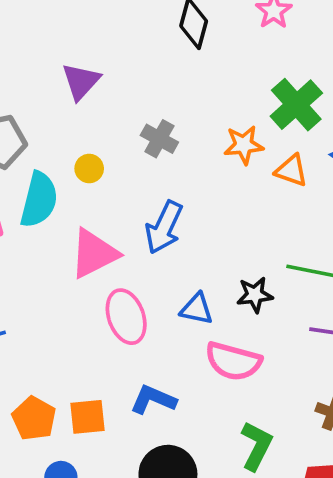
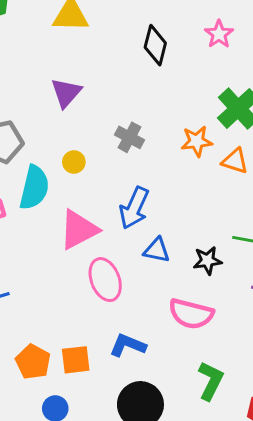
blue triangle: (197, 309) -> (157, 250), moved

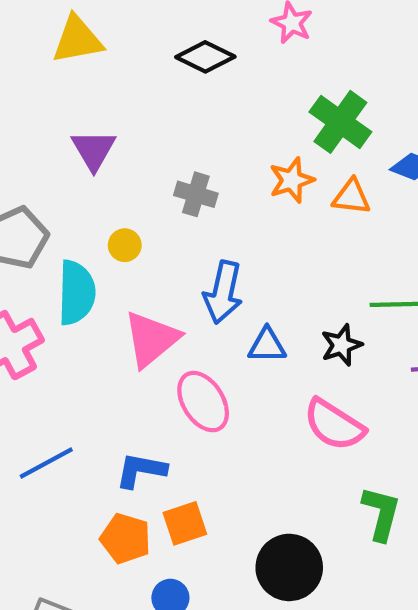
black diamond: (155, 45) -> (205, 57), turned -66
pink semicircle: (191, 314) -> (334, 425), turned 30
blue L-shape: (128, 345) -> (141, 470), moved

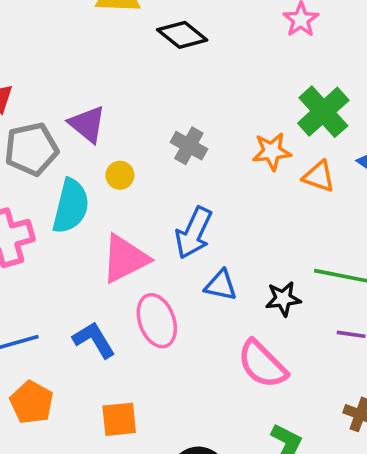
black diamond: (205, 57) -> (182, 35), moved
purple triangle: (94, 150) -> (87, 124), moved, turned -33
blue L-shape: (141, 470) -> (94, 340), moved, turned 36
orange pentagon: (126, 538) -> (32, 402), moved

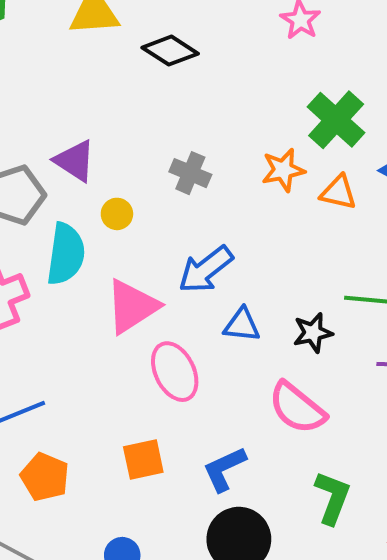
blue arrow: (194, 233) -> (206, 270), turned 33
blue L-shape: (94, 340) -> (224, 469), moved, turned -78
orange square: (119, 419) -> (143, 460), moved

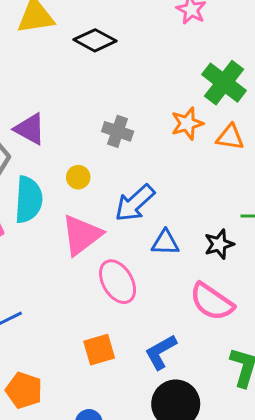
yellow circle: (117, 214) -> (78, 177), moved
orange pentagon: (45, 477) -> (24, 390), moved

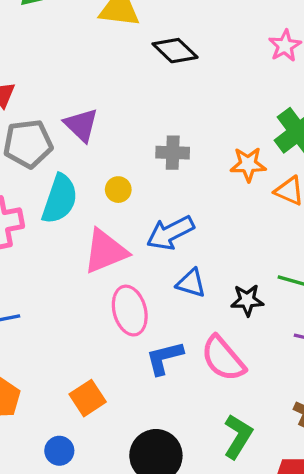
gray cross: (118, 131) -> (173, 153), turned -32
orange square: (99, 350) -> (88, 398), moved, turned -32
blue L-shape: (161, 352) -> (164, 358), moved

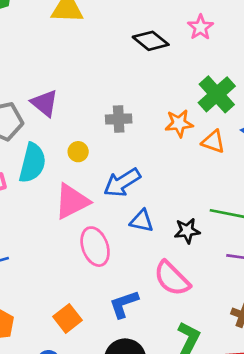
black diamond: (175, 51) -> (151, 41), moved
blue L-shape: (164, 358) -> (124, 304), moved

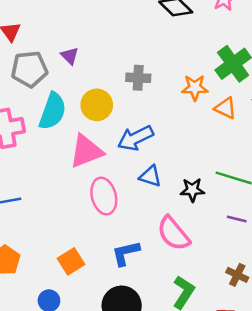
purple triangle: (45, 103) -> (70, 56), size x0.7
yellow circle: (78, 152) -> (97, 105), size x1.6

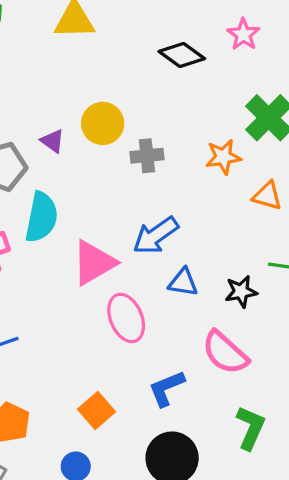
yellow circle: (97, 105) -> (103, 123), moved
orange triangle: (225, 108) -> (267, 196), moved

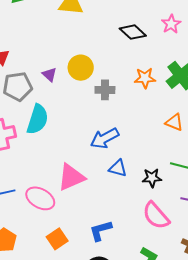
orange star: (223, 157) -> (145, 78), moved
pink triangle: (94, 263) -> (71, 177), moved
pink ellipse: (126, 318) -> (40, 198), moved, turned -44
pink semicircle: (225, 353) -> (156, 216), moved

